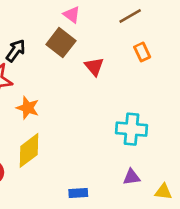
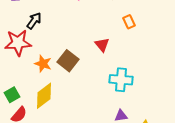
brown square: (61, 43) -> (68, 61), moved
red triangle: (94, 67) -> (102, 45), moved

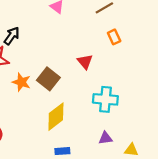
yellow diamond: (44, 96) -> (56, 117), moved

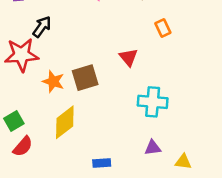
brown square: (48, 79) -> (85, 78), turned 35
yellow diamond: (56, 117) -> (65, 122), moved

